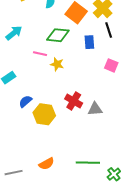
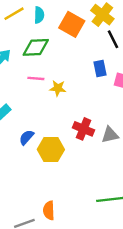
green diamond: (58, 35) -> (36, 47), moved
blue rectangle: (89, 42) -> (100, 68), moved
orange semicircle: (47, 164) -> (49, 210), moved, turned 126

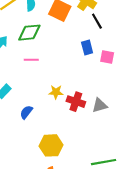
yellow star: (58, 88) -> (56, 92), moved
yellow hexagon: (51, 149) -> (51, 145), moved

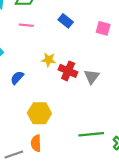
blue rectangle: (87, 47) -> (66, 21), moved, turned -40
gray triangle: (100, 105) -> (92, 77), turned -42

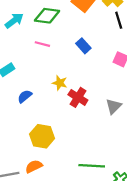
gray triangle: (92, 77) -> (114, 106), moved
orange semicircle: (36, 143) -> (34, 166), turned 56

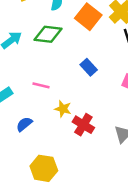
pink line: (42, 44) -> (41, 85), moved

